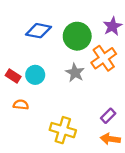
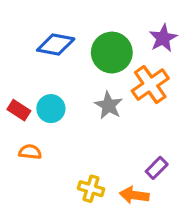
yellow cross: (63, 130) -> (91, 189), size x0.7
orange arrow: (110, 139) -> (134, 195), moved

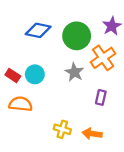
orange semicircle: (30, 152) -> (21, 104), size x1.5
purple rectangle: (157, 168) -> (101, 97), moved, turned -32

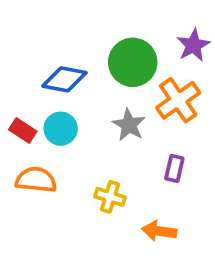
blue diamond: (38, 30) -> (64, 79), moved
yellow cross: (62, 129) -> (110, 197), moved

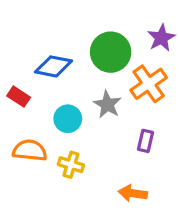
cyan circle: (61, 129) -> (68, 119), moved
red rectangle: (23, 131) -> (19, 97), moved
yellow cross: (110, 197) -> (71, 165), moved

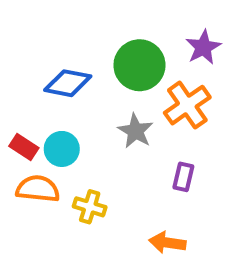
red rectangle: (19, 97) -> (24, 147), moved
cyan circle: (68, 119) -> (62, 149), moved

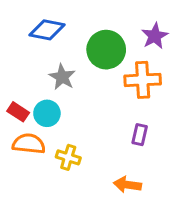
blue diamond: (68, 83) -> (47, 30), moved
orange cross: (187, 105) -> (143, 80), turned 32
gray star: (136, 131) -> (62, 77), moved

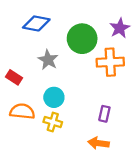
red rectangle: (18, 112) -> (14, 77), moved
cyan circle: (47, 113) -> (54, 97), moved
purple rectangle: (140, 135) -> (104, 114), moved

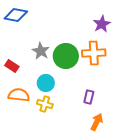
blue diamond: (36, 23) -> (16, 15), moved
green circle: (82, 39) -> (66, 56), moved
orange arrow: (99, 143) -> (97, 122), moved, turned 108

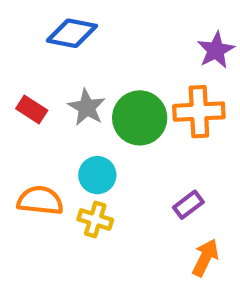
blue diamond: (16, 15) -> (72, 33), moved
red rectangle: (12, 66) -> (32, 109), moved
purple rectangle: (89, 97) -> (188, 205), turned 40

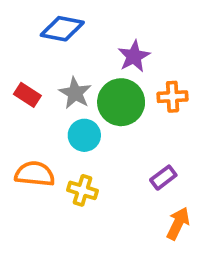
purple star: (216, 50) -> (134, 56), moved
orange cross: (199, 112) -> (173, 97), size x0.7
cyan circle: (97, 175) -> (84, 135), moved

